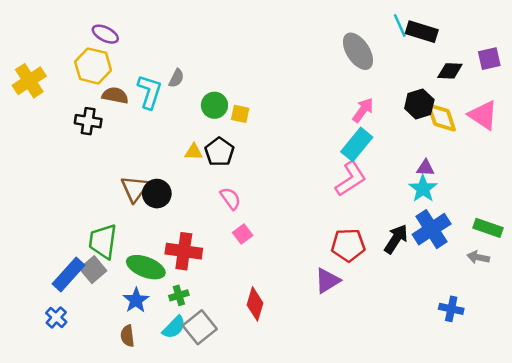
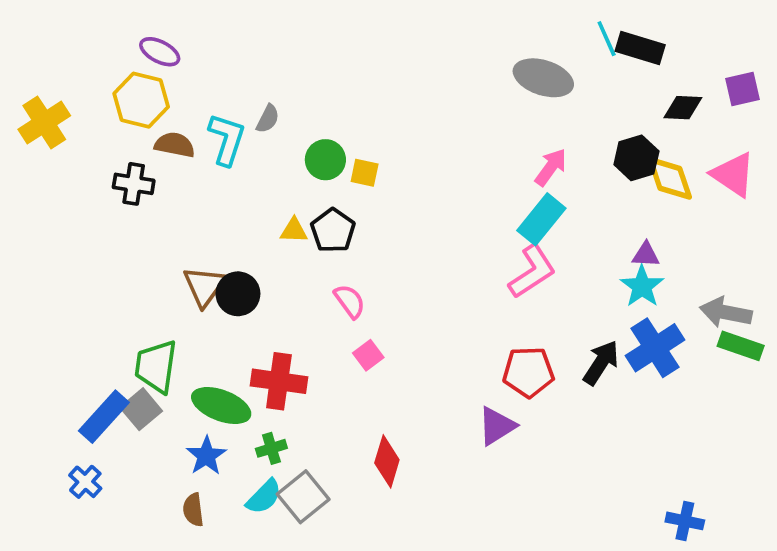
gray ellipse: (358, 51) -> (543, 78), turned -39
gray arrow: (478, 257) -> (726, 312), moved, size x1.5
blue cross: (451, 309) -> (685, 521), moved

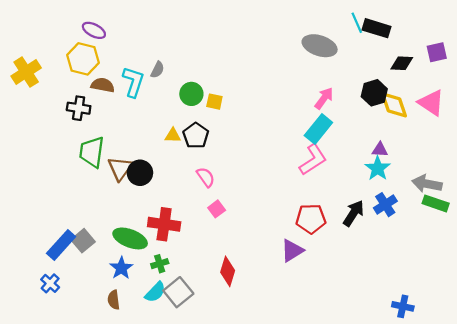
blue cross: (655, 348) -> (385, 205), size x0.7
green trapezoid: (156, 366) -> (92, 152), moved

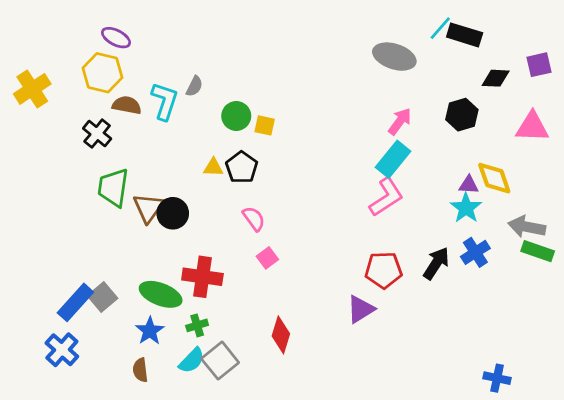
cyan line: (357, 23) -> (440, 28), turned 65
pink triangle: (431, 103) -> (532, 127), turned -32
yellow diamond: (394, 105) -> (494, 178), moved
black cross: (79, 108) -> (97, 134), turned 30
blue cross: (50, 283) -> (62, 350), size x1.4

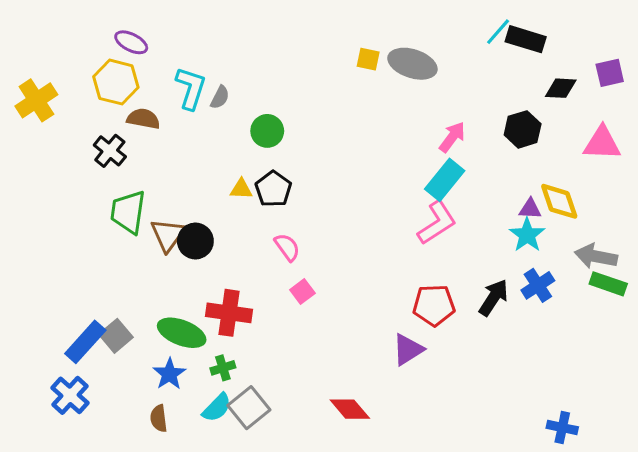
gray ellipse: (394, 57) -> (412, 64), moved
cyan L-shape: (165, 101) -> (191, 88), moved
yellow square: (265, 125) -> (368, 59), moved
red diamond: (281, 335) -> (350, 409), moved, turned -57

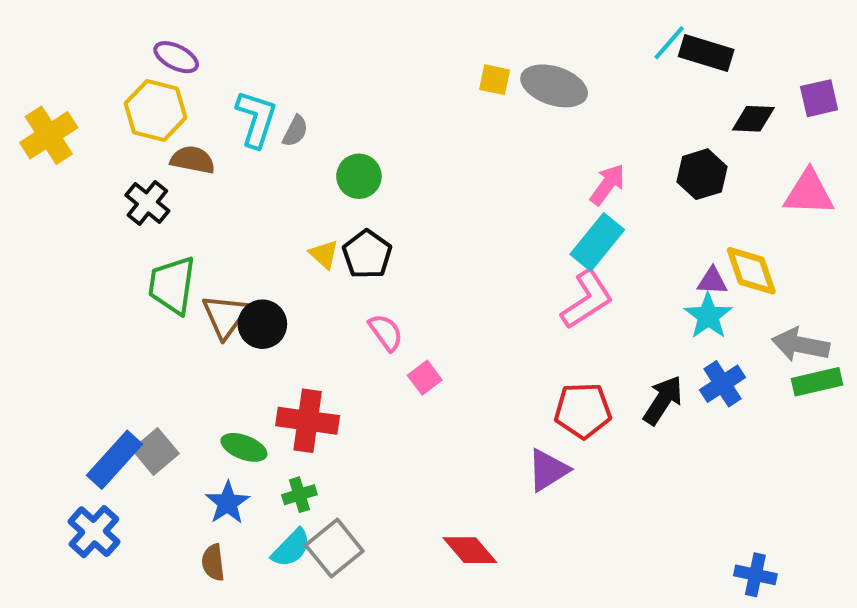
yellow triangle: (241, 189) -> (324, 254), turned 40
green rectangle: (608, 284) -> (817, 382), turned -32
pink square: (302, 291) -> (425, 378), moved
green ellipse: (182, 333) -> (244, 447), size x0.7

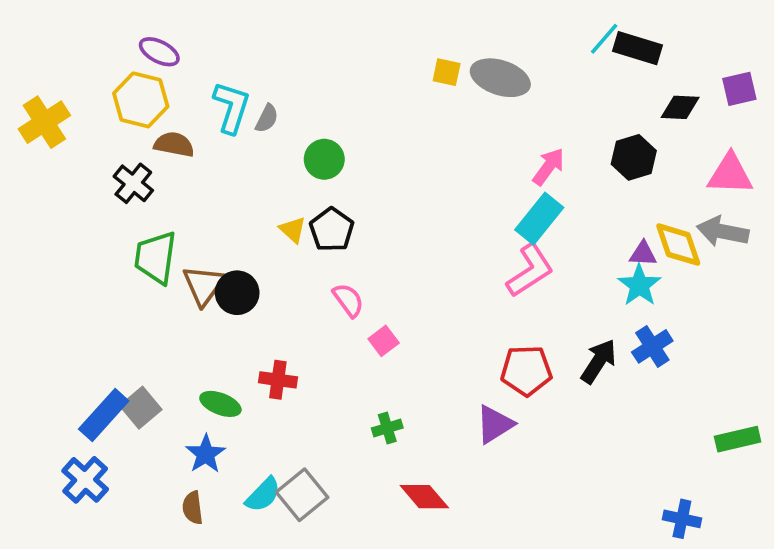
gray arrow: (801, 345) -> (723, 232), moved
green rectangle: (817, 382) -> (738, 439), moved
red cross: (308, 421) -> (278, 380), size x0.7
green cross: (299, 495) -> (387, 428), moved

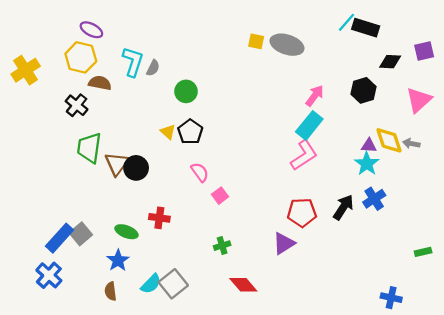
pink triangle: (730, 174) -> (419, 100), turned -44
gray arrow: (723, 232) -> (411, 143), moved, size x0.6
green rectangle: (738, 439) -> (423, 252), size x0.7

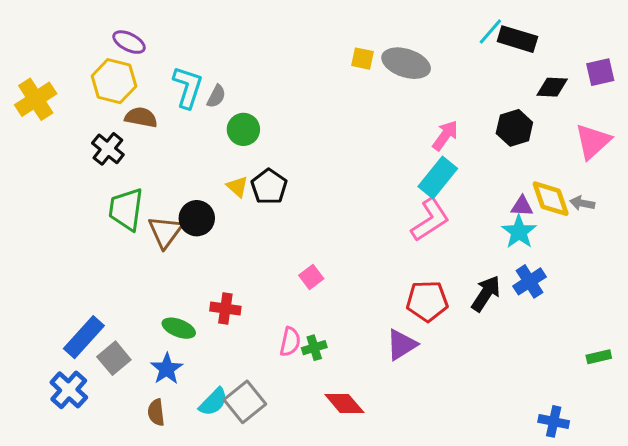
green circle: (186, 91) -> (243, 129), moved
black circle: (136, 168) -> (197, 218), moved
pink semicircle: (200, 172) -> (290, 342), moved, turned 48
gray square: (81, 234) -> (114, 358), moved

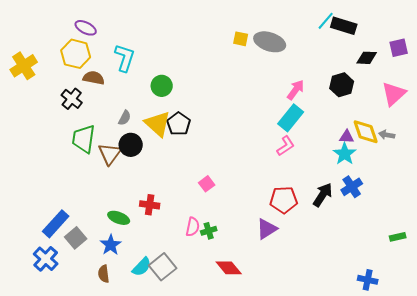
gray semicircle: (216, 96) -> (125, 118), moved
yellow triangle: (237, 187) -> (158, 124), size x1.8
pink L-shape: (430, 220) -> (286, 146), size x0.7

